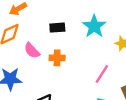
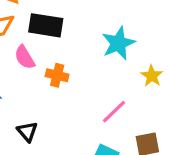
black rectangle: (57, 28) -> (46, 25), moved, size x1.5

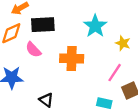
orange cross: (57, 75) -> (72, 58), moved, size x1.5
pink line: (114, 112) -> (115, 73), moved

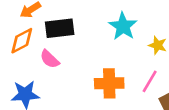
orange cross: (72, 58) -> (109, 83), moved

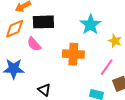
orange cross: (109, 83) -> (73, 54), moved

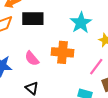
pink semicircle: (34, 44) -> (32, 58), moved

